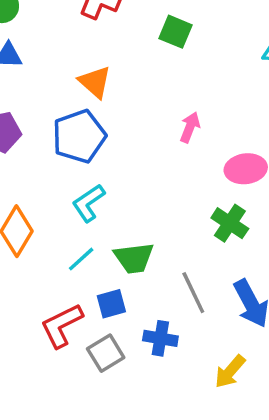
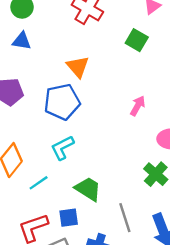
green trapezoid: (134, 258) -> (88, 189), turned -148
cyan line: (81, 259) -> (39, 183), moved

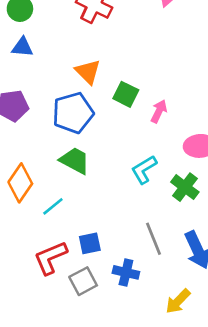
green square: (137, 40) -> (126, 94), moved
cyan L-shape: (62, 148) -> (144, 170), moved
green trapezoid: (88, 189) -> (75, 160), moved

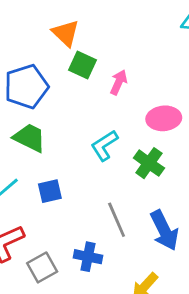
orange triangle: (88, 72) -> (66, 33), moved
blue square: (90, 243) -> (50, 191), moved

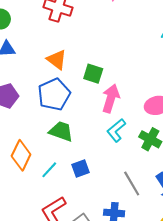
orange triangle: (66, 33) -> (57, 60), moved
pink arrow: (119, 82) -> (111, 98), moved, size x1.5

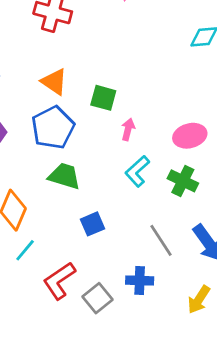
pink arrow: (111, 98) -> (128, 129), size x0.6
cyan line: (49, 170) -> (25, 250), moved

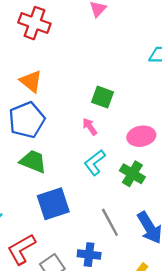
green square: (103, 98) -> (103, 97), moved
pink arrow: (128, 129) -> (90, 127), turned -54
blue square: (92, 224) -> (53, 204), size x1.6

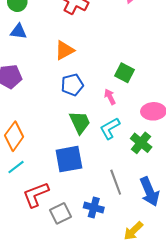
orange triangle: (31, 81) -> (64, 50), turned 45
blue pentagon: (27, 120) -> (72, 85), moved, size x0.7
green trapezoid: (33, 161) -> (80, 122), moved, turned 35

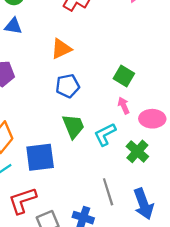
pink arrow: (110, 97) -> (124, 106), moved
blue square: (69, 159) -> (40, 157), moved

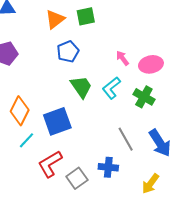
green square: (124, 76) -> (86, 16), moved, turned -30

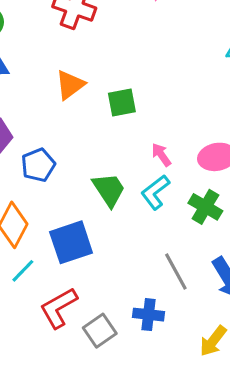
green square: (86, 16) -> (122, 102), moved
blue pentagon: (68, 52) -> (38, 165), moved
pink arrow: (122, 58) -> (161, 155), moved

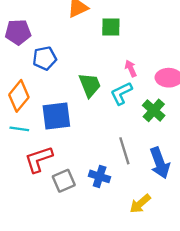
cyan line: (23, 271) -> (19, 129), turned 42

